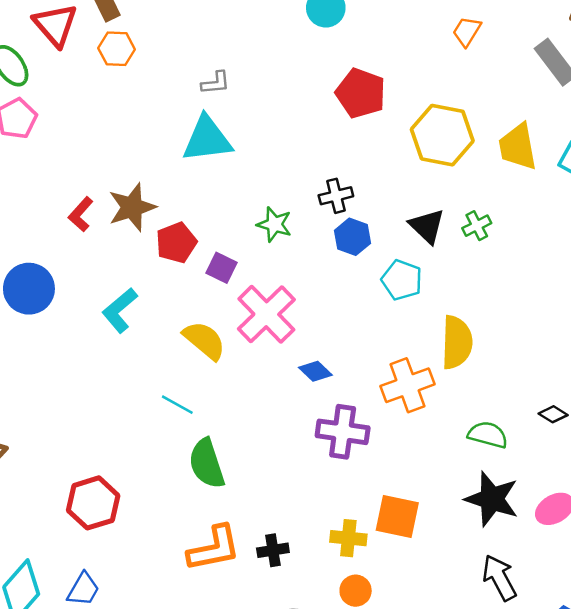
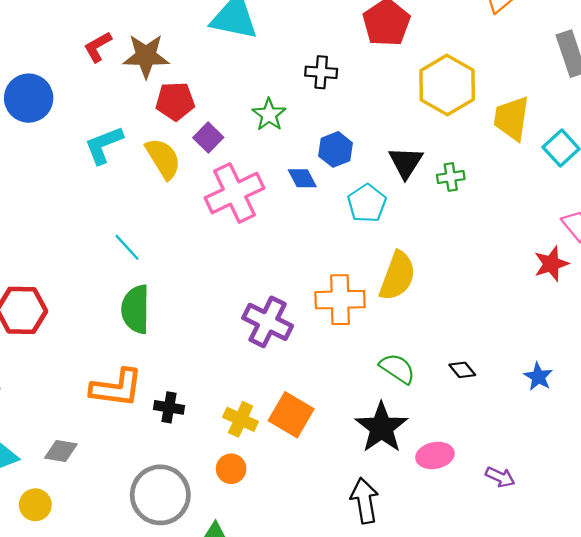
black cross: (336, 196) -> (321, 72), moved
yellow semicircle: (204, 340) -> (163, 159), moved
blue diamond: (315, 371) -> (302, 178), moved

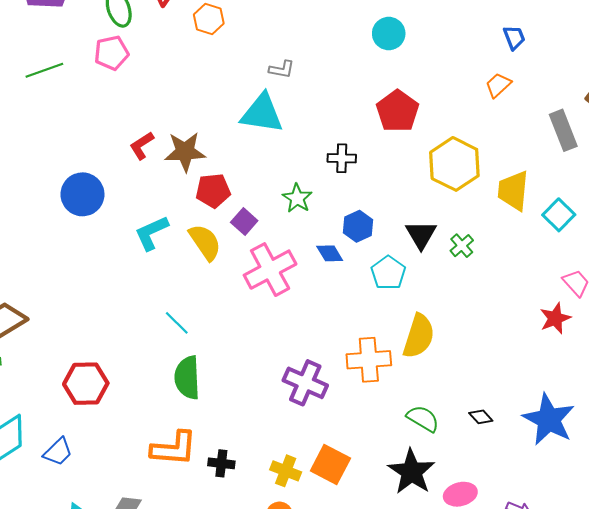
green cross: (451, 177) -> (462, 246), turned -30
blue star: (538, 377) -> (549, 419), size x2.0

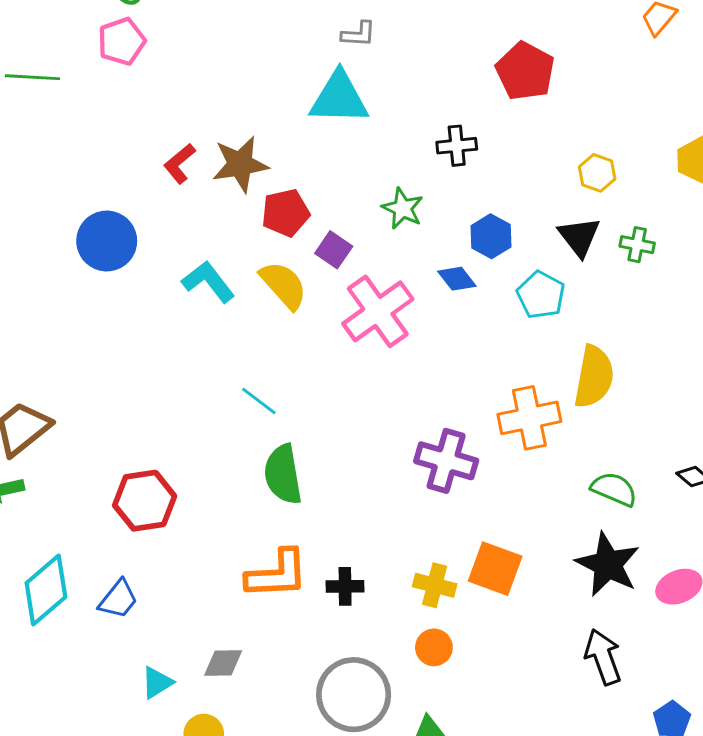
green line: (44, 70) -> (32, 77), turned 30
yellow hexagon: (454, 164) -> (597, 173), moved, size x0.5
cyan L-shape: (152, 233) -> (208, 282), turned 84
green cross: (462, 246) -> (637, 245), turned -30

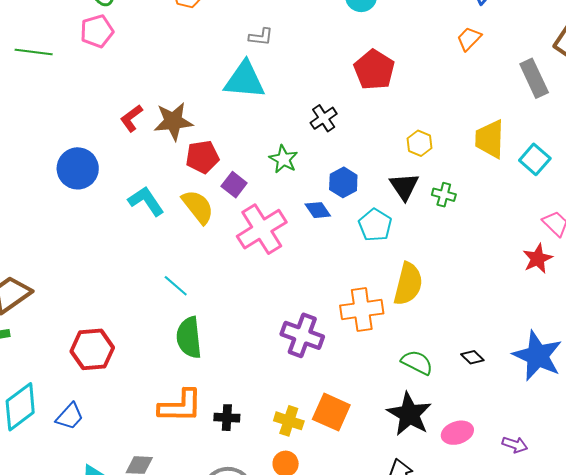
black cross: (457, 146) -> (324, 118), turned -32

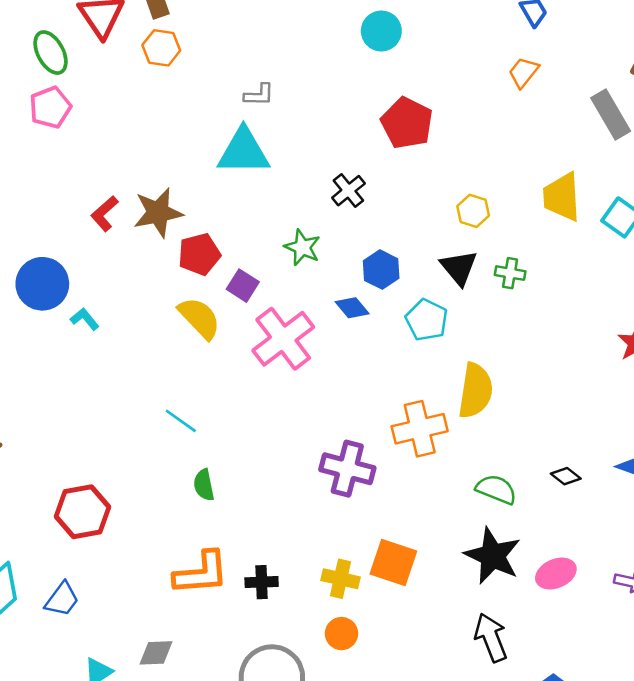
cyan L-shape: (146, 201) -> (85, 319), moved, size x0.6
green semicircle: (189, 337) -> (204, 485), size x0.6

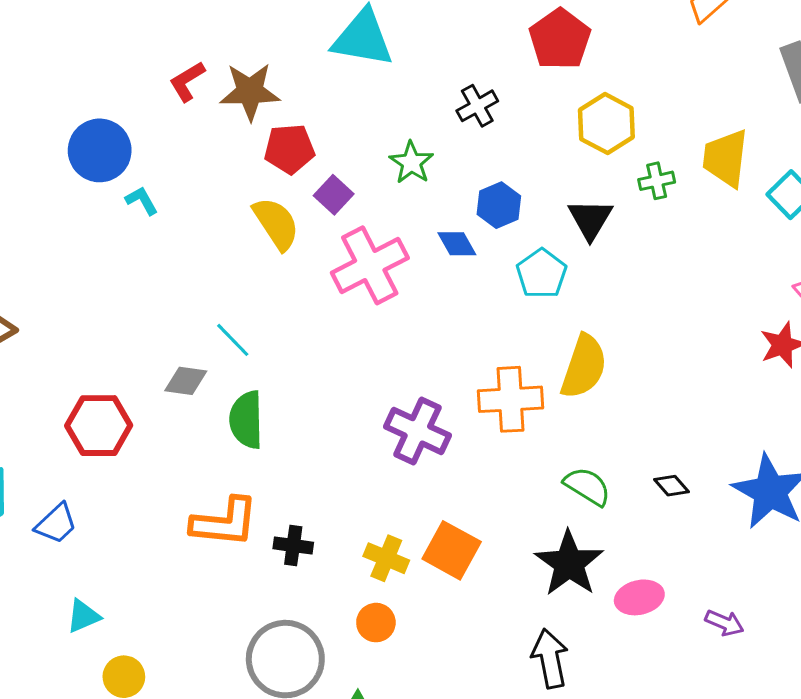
yellow hexagon: (473, 211) -> (606, 124), moved, size x1.5
green cross: (510, 273) -> (657, 181), moved, turned -32
green semicircle: (204, 485) -> (246, 420), size x1.5
gray diamond: (156, 653) -> (186, 381), moved

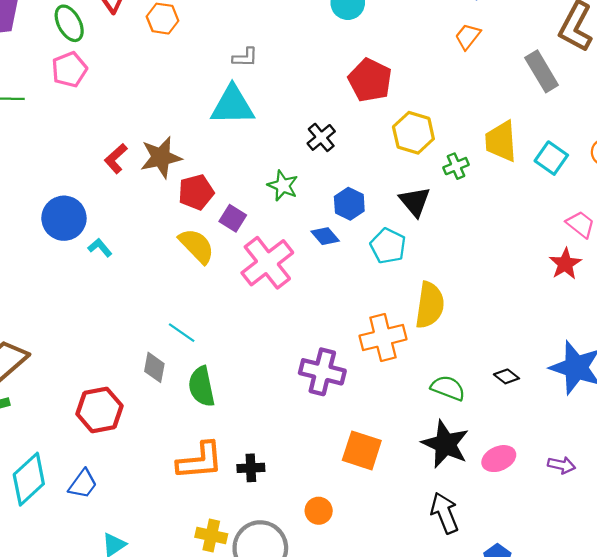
gray diamond: (186, 381) -> (154, 367), turned -76
yellow cross: (386, 558) -> (211, 536), moved

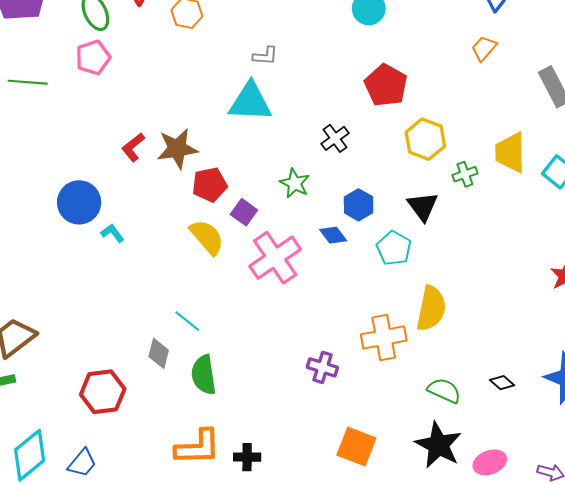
purple cross: (322, 372) -> (322, 367), size x0.7

